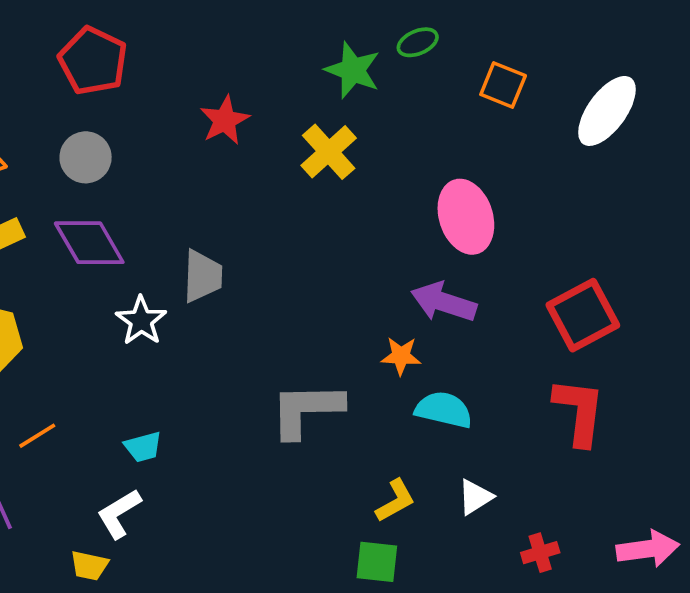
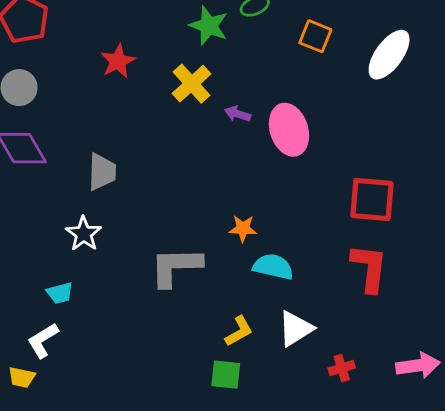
purple arrow: (444, 302) -> (238, 114), moved, size x0.6
red square: (583, 315) -> (372, 199), turned 33
white star: (141, 321) -> (84, 234), moved
white triangle: (475, 497) -> (296, 329), size x1.4

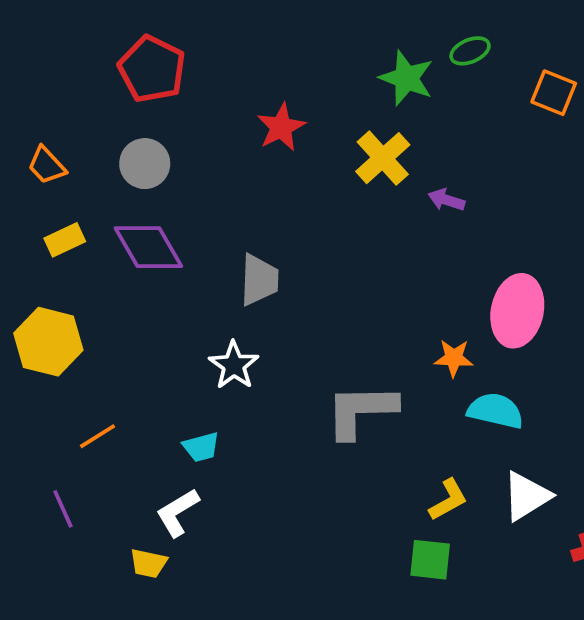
pink ellipse: (289, 130) -> (517, 311), moved, turned 30

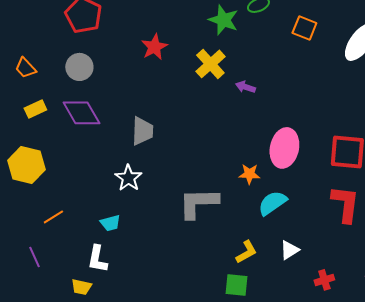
cyan semicircle: (495, 411) -> (272, 203), turned -48
white triangle: (526, 496) -> (289, 250), size x0.7
white L-shape: (177, 512) -> (97, 259), turned -48

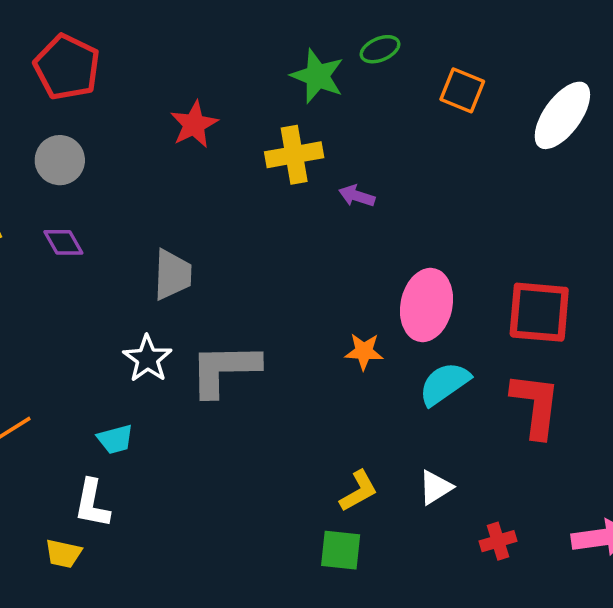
yellow cross: (210, 64) -> (294, 155), turned 32
purple diamond: (81, 113) -> (63, 242), size x0.6
gray L-shape: (198, 203) -> (224, 369), moved
cyan semicircle: (272, 203) -> (444, 384), moved

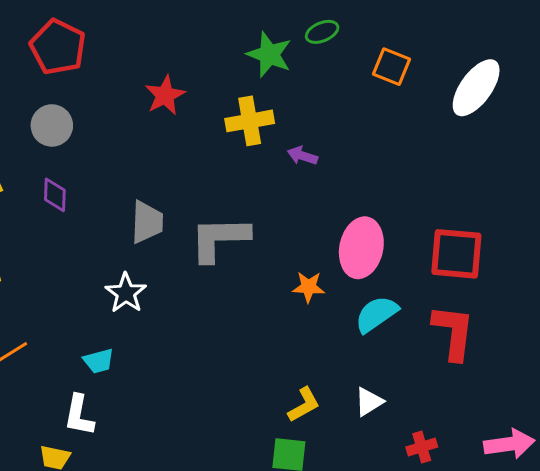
purple diamond: (63, 242) -> (55, 195), turned 32
gray L-shape: (224, 369) -> (219, 239), moved

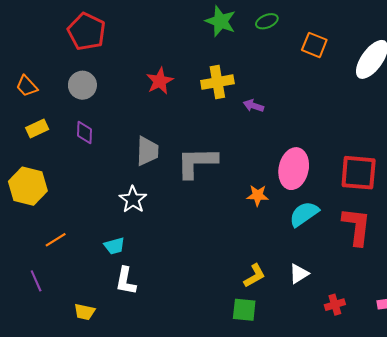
green star: (269, 55) -> (221, 21), moved
red star: (165, 95) -> (160, 81), moved
white L-shape: (79, 415) -> (126, 281), moved

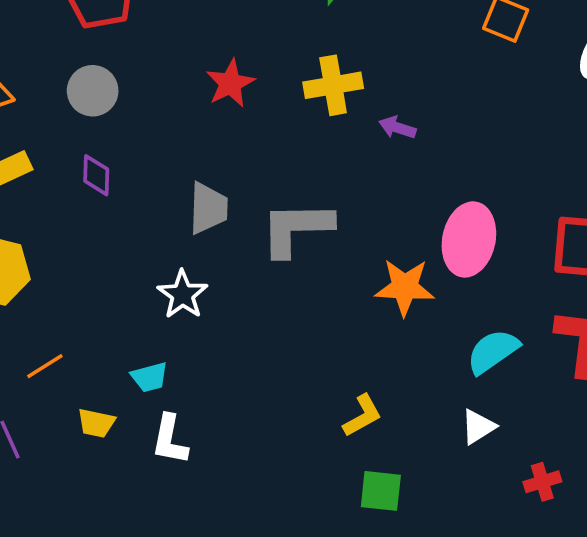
orange star: (258, 195) -> (405, 287), size x1.5
cyan semicircle: (304, 214) -> (493, 351), moved
yellow L-shape: (255, 276) -> (362, 416), moved
yellow trapezoid: (84, 312) -> (96, 423), moved

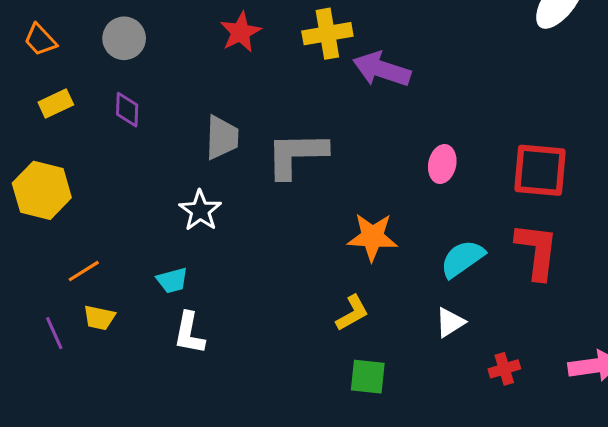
purple arrow: (397, 127) -> (382, 69), size x1.8
pink ellipse: (469, 239) -> (442, 164), size x0.6
orange star: (405, 287) -> (372, 237), moved
yellow trapezoid: (96, 423) -> (99, 318), moved

